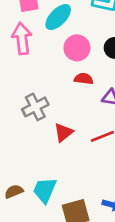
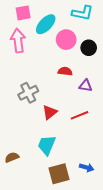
pink circle: (77, 48) -> (66, 40), moved
cyan trapezoid: (45, 190) -> (47, 145), moved

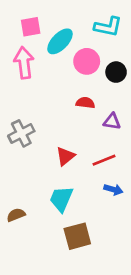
gray cross: (28, 93) -> (21, 133), moved
blue arrow: (87, 168) -> (113, 190), moved

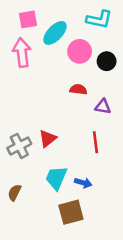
gray cross: (21, 133) -> (19, 146), moved
red triangle: (65, 156) -> (48, 139), moved
red line: (104, 160) -> (96, 142), turned -75
blue arrow: (113, 190) -> (83, 183), moved
brown semicircle: (16, 215) -> (14, 193), turned -42

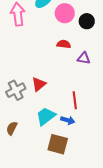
red line: (96, 142) -> (75, 100), moved
cyan trapezoid: (56, 178) -> (46, 116), turned 30
brown square: (71, 212) -> (58, 144), turned 30

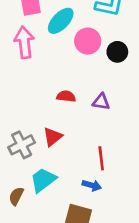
red semicircle: (64, 44) -> (66, 96), moved
purple triangle: (84, 58) -> (101, 102), moved
cyan trapezoid: (46, 116) -> (43, 180), moved

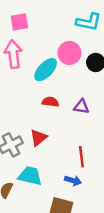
cyan ellipse: (61, 21) -> (46, 70), moved
cyan trapezoid: (43, 180) -> (30, 176), turned 50

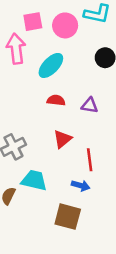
pink square: (19, 22) -> (33, 22), moved
pink circle: (69, 53) -> (65, 25), moved
red triangle: (38, 138) -> (63, 139), moved

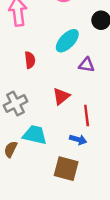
cyan ellipse: (51, 65) -> (67, 41), moved
red semicircle: (56, 100) -> (30, 60), moved, turned 77

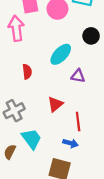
cyan trapezoid: (35, 135) -> (31, 139), turned 40

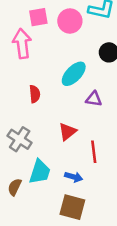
gray cross: (14, 111) -> (20, 139), turned -30
cyan trapezoid: (31, 139) -> (40, 172), turned 55
blue arrow: (70, 143) -> (74, 177), moved

